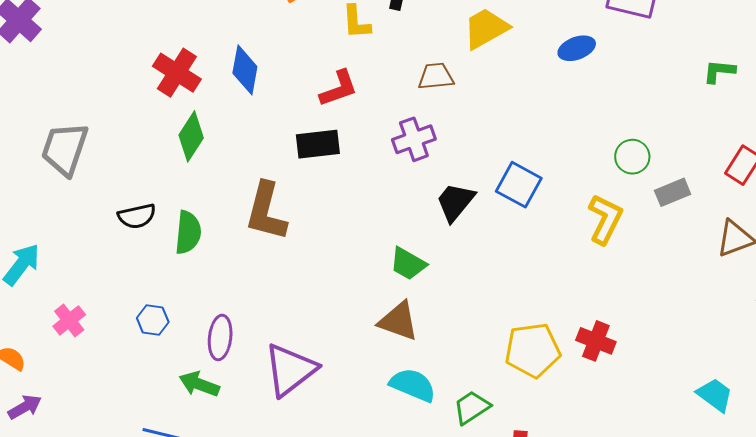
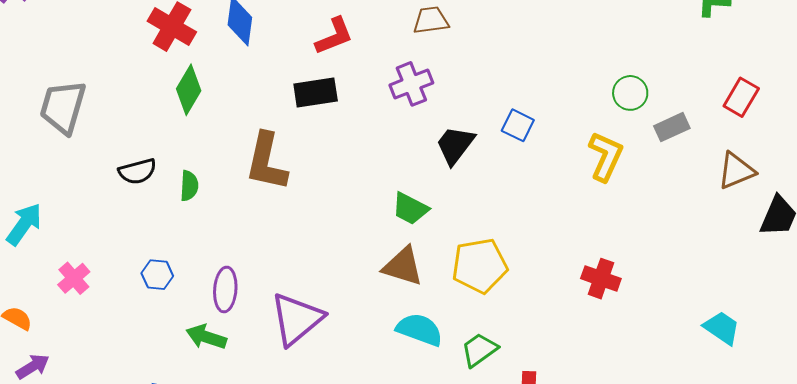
blue square: (519, 185) -> (518, 125), size x0.7
green semicircle: (188, 232) -> (189, 186), size x0.7
yellow pentagon: (533, 350) -> (480, 266), moved

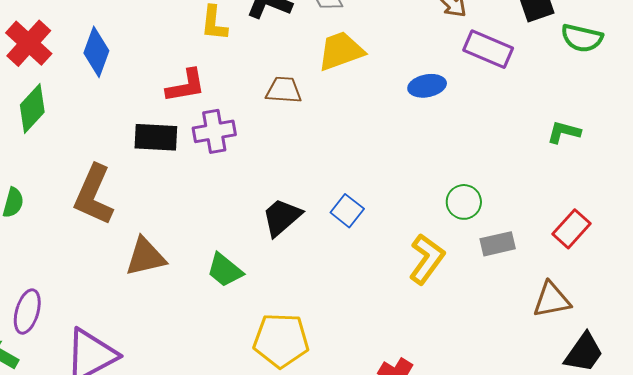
purple cross: (411, 84) -> (214, 131), moved
brown triangle: (403, 266) -> (145, 257), moved, turned -42

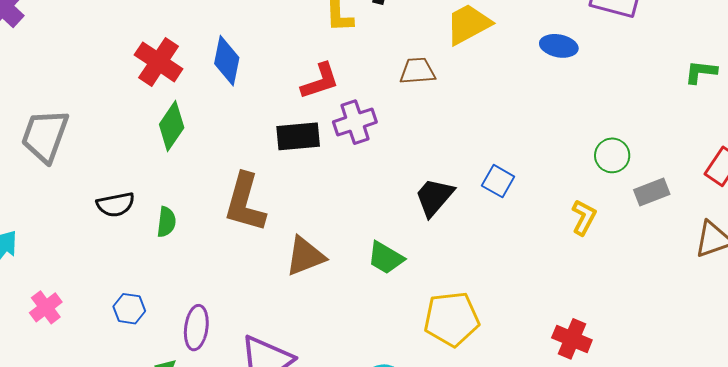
blue ellipse: (427, 86) -> (559, 46), turned 30
yellow L-shape: (427, 259) -> (584, 217), size x0.7

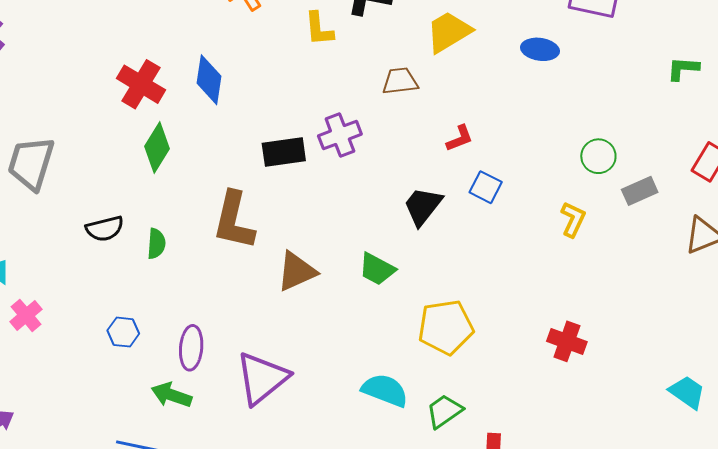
red L-shape: (320, 81) -> (460, 138), moved, size x0.7
pink cross: (46, 307) -> (26, 315), moved

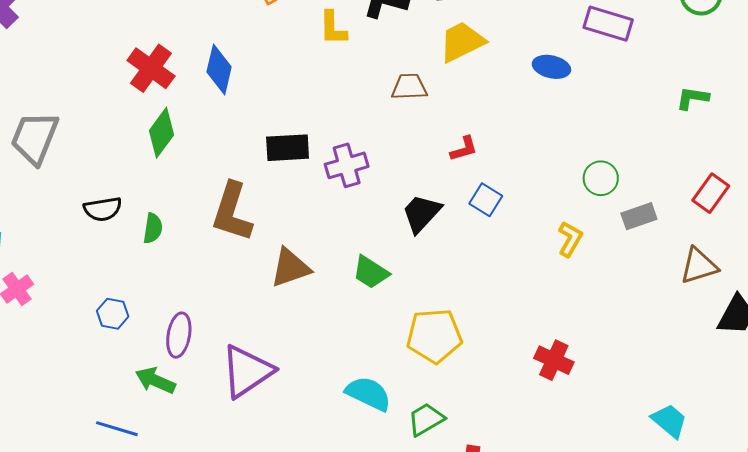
purple cross: (340, 135) -> (347, 165), moved

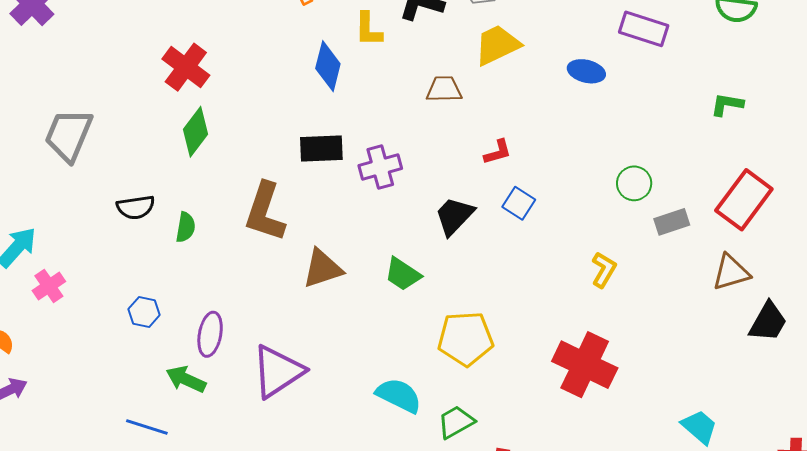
blue diamond: (219, 69) -> (328, 66), moved
red rectangle: (711, 193) -> (744, 200), size x1.5
yellow L-shape: (570, 239) -> (604, 270), moved
red cross: (554, 360) -> (585, 365), size x1.6

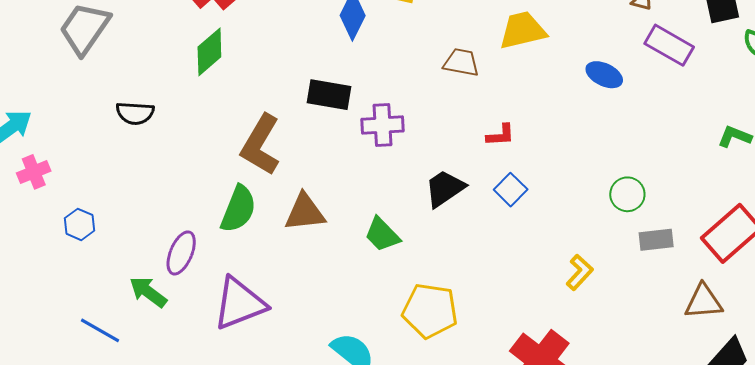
green semicircle: (186, 227) -> (238, 209), moved, size x1.6
blue hexagon: (144, 312) -> (79, 224), moved

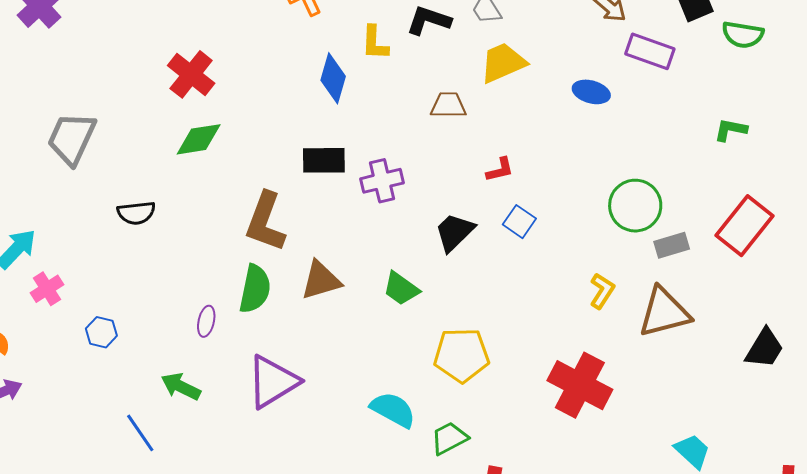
green diamond: (209, 52) -> (199, 139), turned 42
green circle: (627, 194) -> (635, 206), size x1.5
purple ellipse: (181, 253) -> (206, 321), moved, size x0.7
brown triangle: (703, 302) -> (664, 312), moved, size x1.4
blue line: (100, 330) -> (140, 433), turned 36

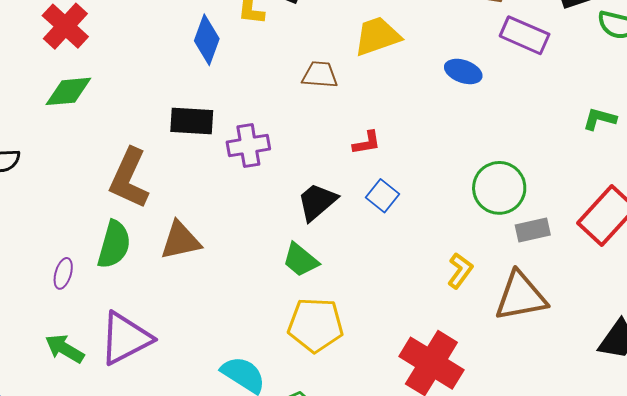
green trapezoid: (401, 289) -> (300, 260), moved
green arrow: (181, 387) -> (65, 349), moved

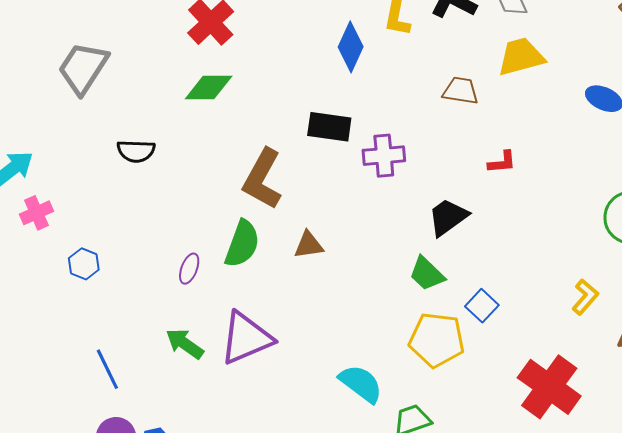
blue square: (383, 196) -> (482, 306), moved
brown triangle: (180, 241) -> (309, 245), size x0.7

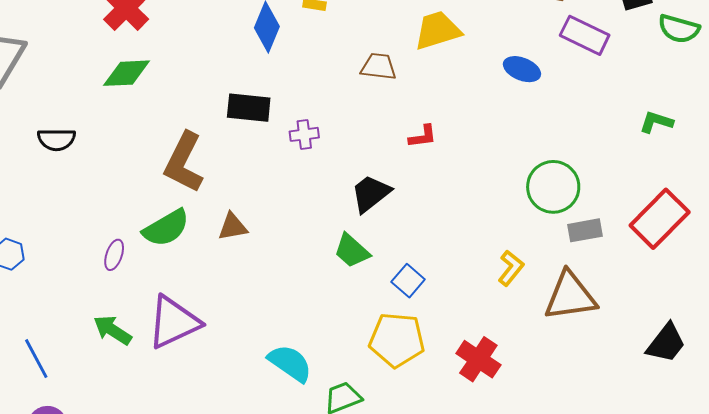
purple cross: (384, 156) -> (304, 134), size x0.7
green semicircle: (242, 244) -> (166, 228), turned 42
yellow pentagon: (437, 340) -> (397, 340), moved
red cross: (549, 387) -> (478, 359), size x0.7

